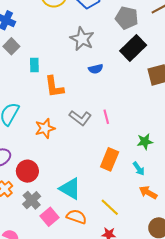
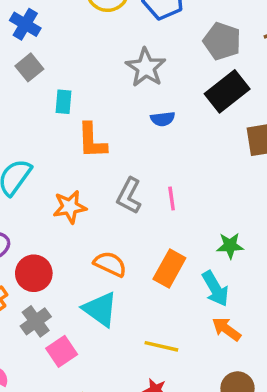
gray L-shape: (80, 118) -> (129, 196), turned 75
cyan arrow: (139, 169) -> (215, 289), size x1.5
yellow line: (110, 207) -> (161, 346), turned -36
orange semicircle: (76, 217) -> (110, 264), moved

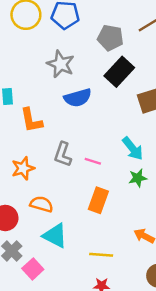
blue semicircle: (163, 119) -> (78, 98), size x1.6
pink line: (172, 199) -> (93, 161), moved, turned -56
orange semicircle: (110, 264) -> (41, 204), moved
cyan arrow: (215, 289) -> (133, 148), moved

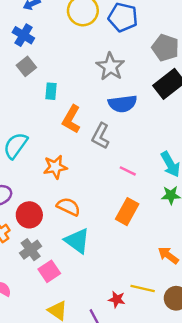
orange L-shape: (31, 120) -> (71, 119), turned 32
gray L-shape: (63, 154) -> (101, 136), moved
yellow line: (101, 255) -> (143, 289), moved

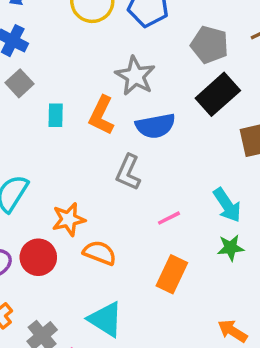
orange L-shape: (71, 119) -> (101, 115), moved
pink line: (128, 171) -> (169, 218), turned -49
orange semicircle: (68, 207) -> (100, 253), moved
red circle: (29, 215) -> (38, 257), moved

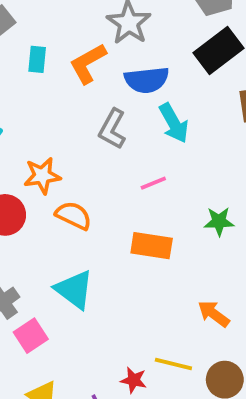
orange L-shape: (101, 115) -> (88, 63), turned 30
cyan arrow: (227, 205) -> (174, 123), moved
orange rectangle: (172, 274) -> (152, 246), turned 69

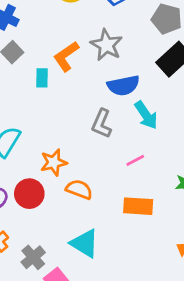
orange L-shape: (88, 63) -> (66, 56), moved

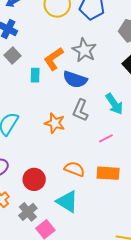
blue semicircle: (123, 85) -> (75, 79), moved, turned 30
orange star: (54, 162) -> (55, 123), moved, turned 30
orange semicircle: (79, 189) -> (74, 169), moved
red circle: (29, 194) -> (34, 179), moved

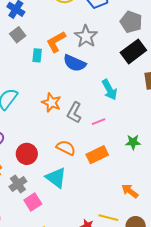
gray L-shape: (80, 110) -> (74, 113), moved
orange rectangle: (108, 173) -> (97, 155), turned -35

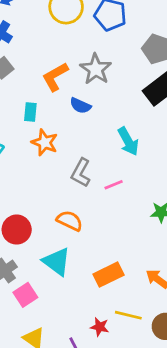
cyan rectangle: (37, 55) -> (30, 112), moved
blue semicircle: (75, 63) -> (80, 106), size x0.7
orange star: (51, 103) -> (45, 142), moved
orange rectangle: (97, 155) -> (108, 275), moved

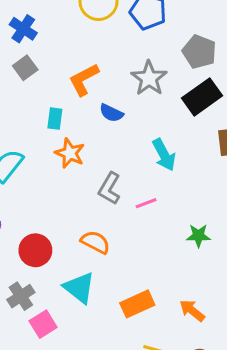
gray star: (96, 69) -> (149, 78), moved

